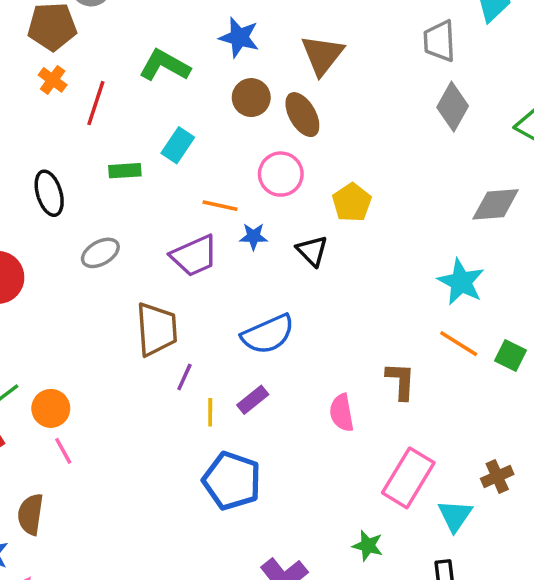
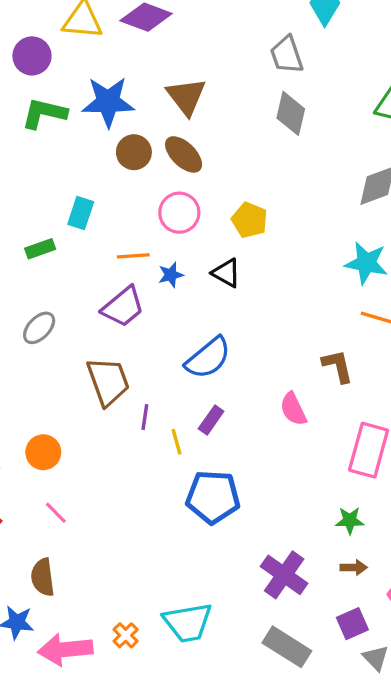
blue star: (239, 37) -> (108, 102), size x1.4
green L-shape: (165, 65) -> (44, 113), moved
gray diamond: (453, 107) -> (291, 113), moved
orange circle: (51, 408) -> (43, 452), moved

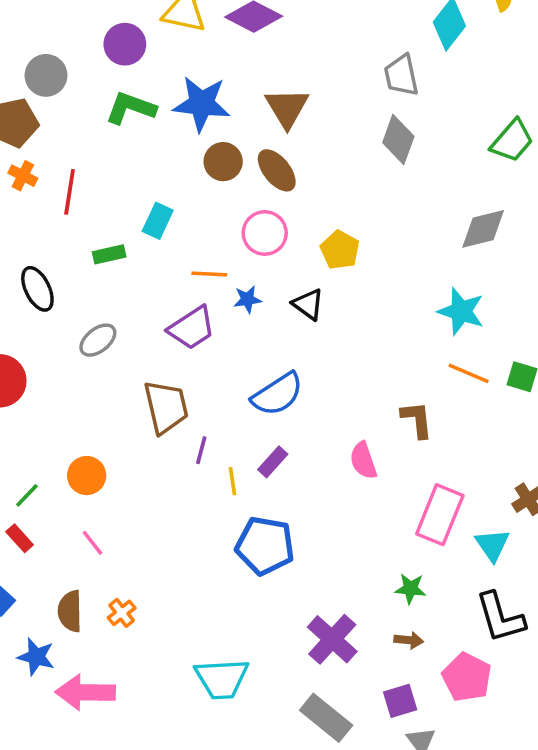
orange cross: (126, 635) -> (122, 613), moved

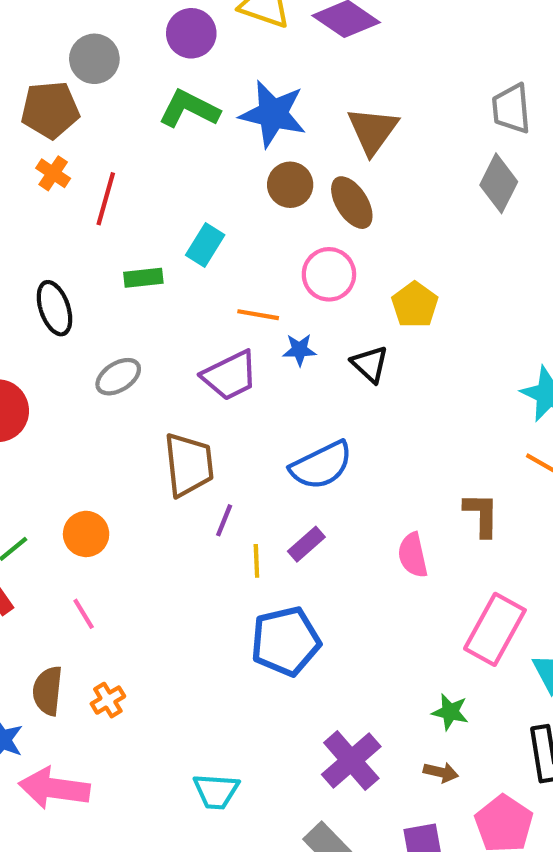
blue pentagon: (265, 546) -> (286, 641), turned -30
cyan trapezoid: (222, 679) -> (216, 791), size x0.7

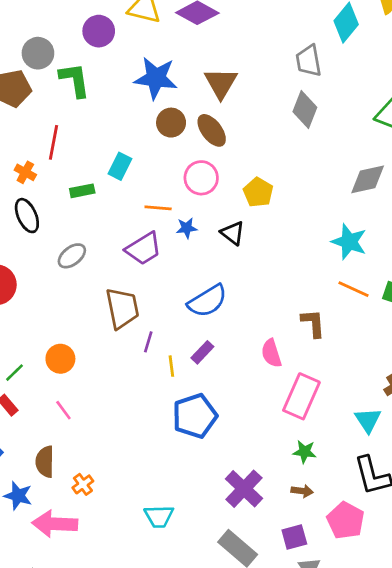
green L-shape: (189, 109) -> (75, 80), moved, turned 60
orange cross: (53, 173) -> (25, 172), moved
pink rectangle: (495, 629) -> (301, 396), moved
orange cross: (108, 700) -> (83, 484), moved

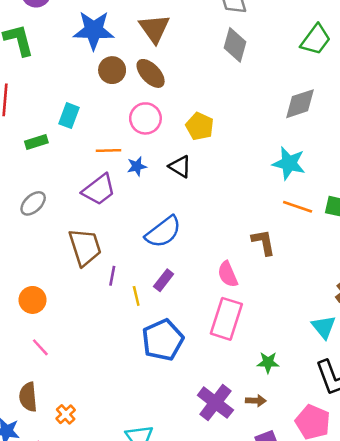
pink rectangle: (301, 396) -> (226, 319), moved
brown arrow: (302, 491) -> (256, 401), moved

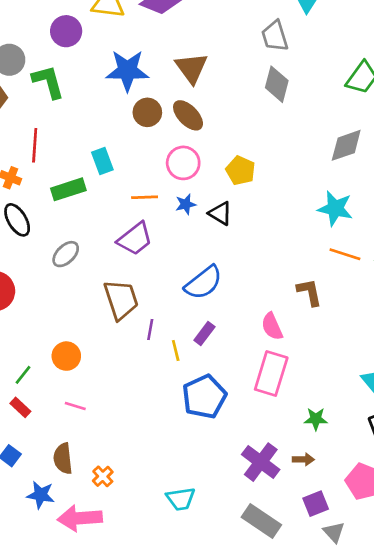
cyan rectangle: (69, 116) -> (102, 161), turned -40
green rectangle: (36, 142) -> (68, 189), size x1.4
blue star: (137, 166) -> (186, 204), moved
pink line: (40, 347) -> (75, 406), turned -30

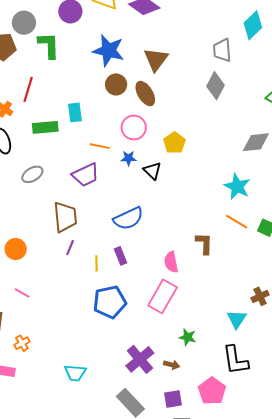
purple line: (150, 329) -> (70, 248), moved
purple rectangle: (204, 333) -> (120, 256), turned -72
pink line: (75, 406) -> (22, 293), moved

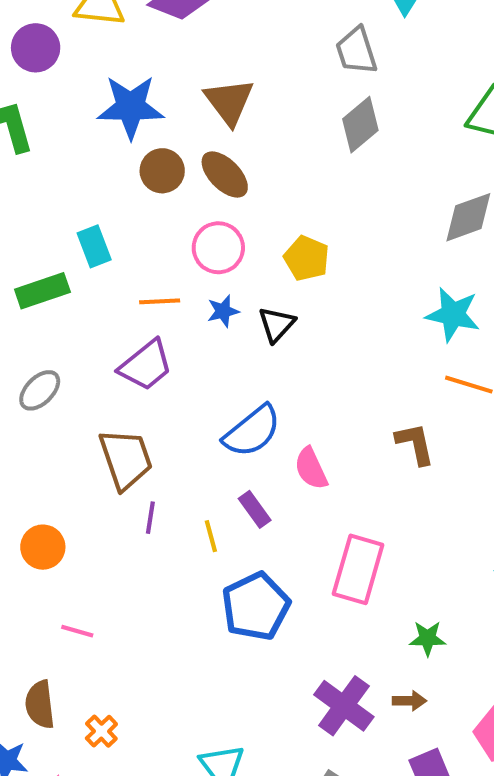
gray diamond: (215, 86) -> (360, 125), turned 36
black triangle: (152, 171) -> (277, 324), turned 42
pink semicircle: (171, 262) -> (311, 468), moved

